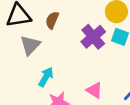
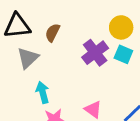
cyan arrow: (46, 77) -> (43, 92), turned -48

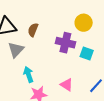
purple cross: (95, 53) -> (65, 43), turned -36
cyan square: (123, 54) -> (87, 54), moved

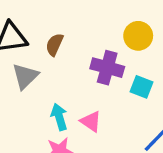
cyan arrow: (28, 74) -> (59, 117), moved
pink triangle: (67, 85) -> (91, 121), moved

